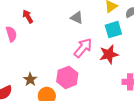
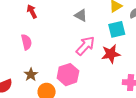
pink semicircle: (11, 34) -> (26, 42), moved

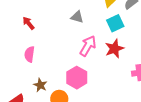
pink semicircle: (26, 42) -> (29, 54), turned -147

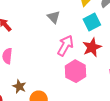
gray triangle: (77, 17) -> (54, 17), turned 32
pink hexagon: (77, 78) -> (76, 71), moved

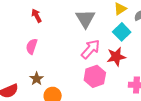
gray triangle: (54, 17) -> (85, 19), size x1.5
cyan square: (92, 22) -> (122, 32), turned -30

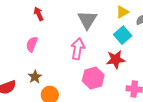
pink arrow: (91, 49) -> (78, 49), moved, turned -35

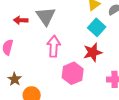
red arrow: (39, 14) -> (21, 20), moved, turned -56
gray triangle: (87, 20) -> (46, 16), moved

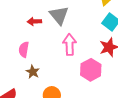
brown star: (15, 79) -> (33, 72), moved

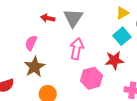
brown star: (33, 72) -> (35, 67), size x1.5

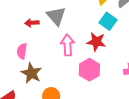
red star: (114, 60) -> (96, 42), moved, turned 30

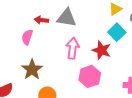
gray triangle: (56, 16) -> (67, 18), turned -50
pink semicircle: (22, 51) -> (27, 37), moved

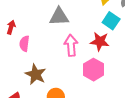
red arrow: (41, 20) -> (11, 27), moved, turned 112

